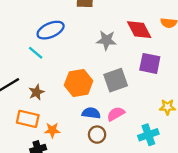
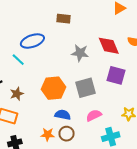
pink semicircle: (116, 114) -> (94, 115), moved
orange star: (52, 130) -> (48, 134), moved

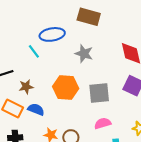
brown rectangle: (63, 19) -> (89, 17), size x1.5
gray star: (80, 53) -> (84, 54), moved
blue semicircle: (63, 115) -> (36, 109), moved

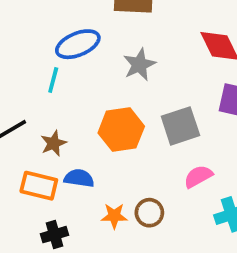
cyan line: (34, 51) -> (53, 80), turned 64
gray star: (84, 54) -> (139, 65), turned -30

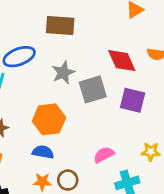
gray square: (180, 126) -> (93, 89), moved
blue semicircle: (79, 178) -> (43, 152), moved

